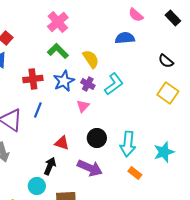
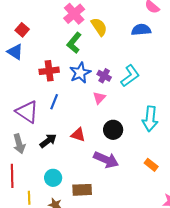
green L-shape: (58, 51) -> (74, 43), turned -95
yellow semicircle: (91, 59) -> (99, 27), moved
cyan arrow: (128, 144) -> (150, 119), moved
black arrow: (50, 166) -> (48, 141), moved, turned 30

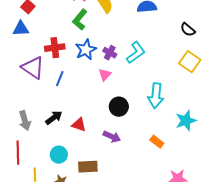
blue triangle: (15, 52) -> (21, 29), turned -36
purple triangle: (27, 112) -> (33, 68), moved
red triangle: (78, 135) -> (79, 125), moved
purple arrow: (106, 160) -> (112, 137), size x0.7

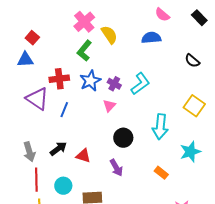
yellow square: (190, 62) -> (194, 106), moved
purple arrow: (112, 137) -> (116, 168), turned 36
red line: (18, 153) -> (36, 180), moved

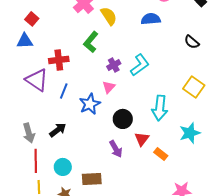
green L-shape: (84, 51) -> (91, 42), moved
blue star: (90, 81) -> (90, 104), moved
purple cross: (114, 84) -> (114, 65), turned 32
red triangle: (83, 156) -> (142, 139), moved, turned 49

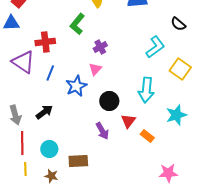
cyan L-shape: (140, 65) -> (155, 47), moved

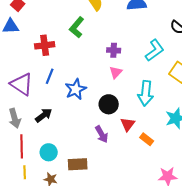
purple cross: (100, 47) -> (114, 50), moved, turned 32
purple triangle: (23, 62) -> (22, 84), moved
pink triangle: (95, 69) -> (116, 72), moved

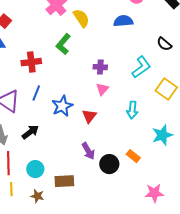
cyan arrow: (146, 93) -> (132, 110), size x0.7
black circle: (109, 104) -> (109, 164), moved
red triangle: (128, 124) -> (89, 116), moved

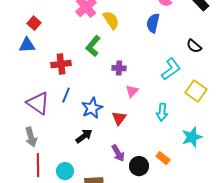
blue semicircle: (123, 21) -> (153, 23), turned -72
purple cross: (100, 67) -> (119, 68), moved
black arrow: (30, 132) -> (84, 136), moved

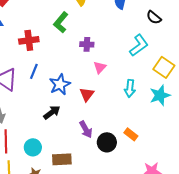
black semicircle: (194, 46) -> (154, 17), moved
cyan star: (192, 137) -> (160, 95), moved

